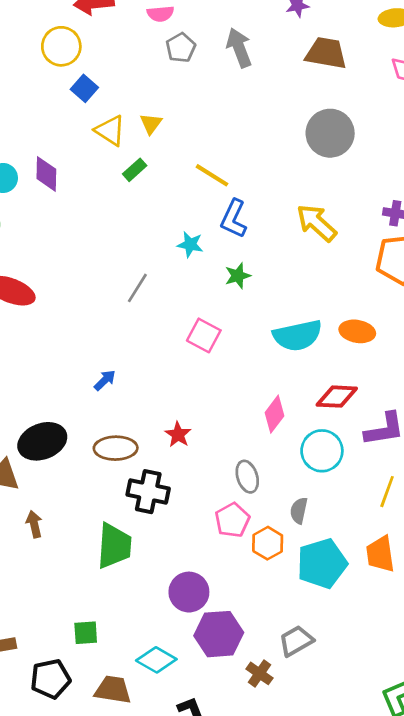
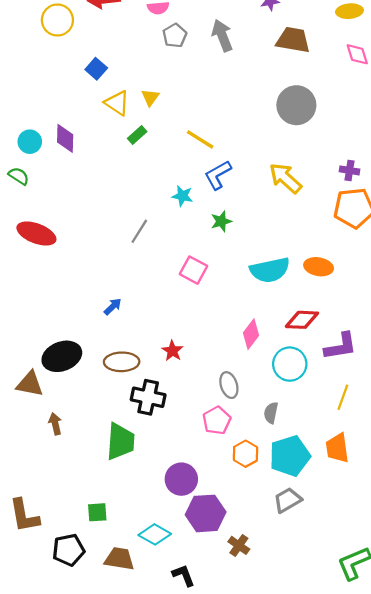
yellow circle: (61, 46) -> (57, 20), moved
blue L-shape: (234, 219) -> (218, 175), turned 36
orange hexagon: (268, 543) -> (245, 454), moved
gray trapezoid: (296, 641) -> (288, 500), moved

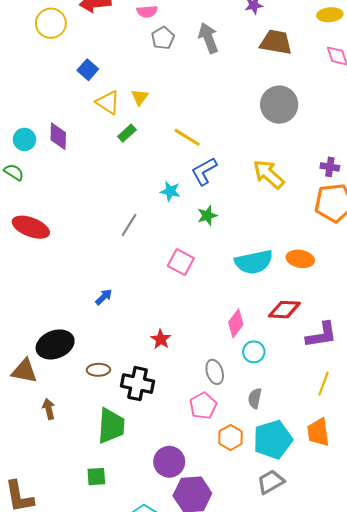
brown ellipse: (122, 362) -> (98, 370), moved, size x0.7
cyan circle: (290, 364) -> (254, 352), moved, size x0.7
green square: (97, 512) -> (96, 477), moved

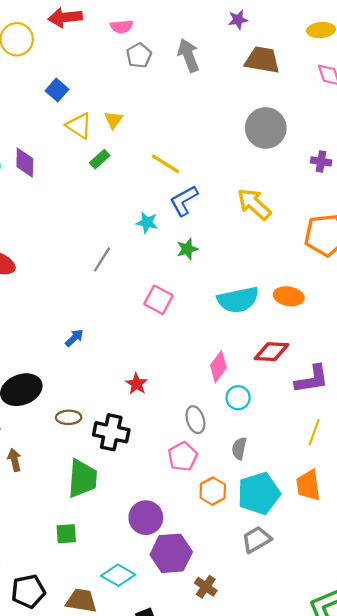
purple cross: (330, 167) -> (321, 161), moved

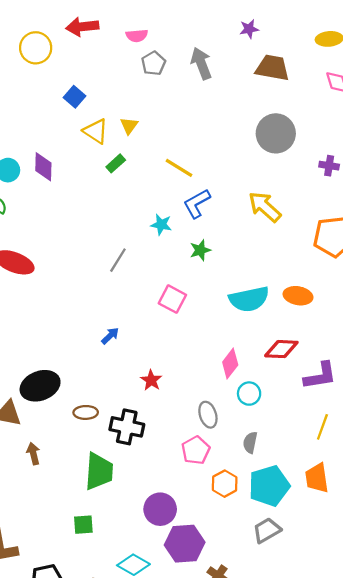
blue arrow: (74, 338) -> (110, 336), moved

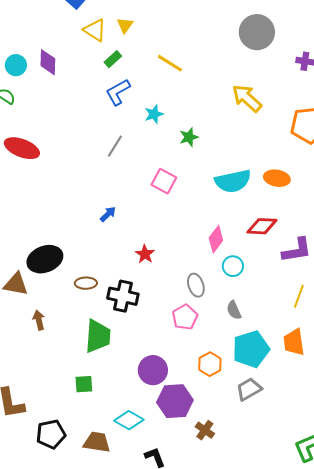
blue L-shape: (197, 203) -> (118, 92), moved
cyan star: (161, 225) -> (154, 114), turned -30
gray semicircle: (250, 442) -> (234, 310), turned -36
orange hexagon: (225, 484) -> (210, 364), moved

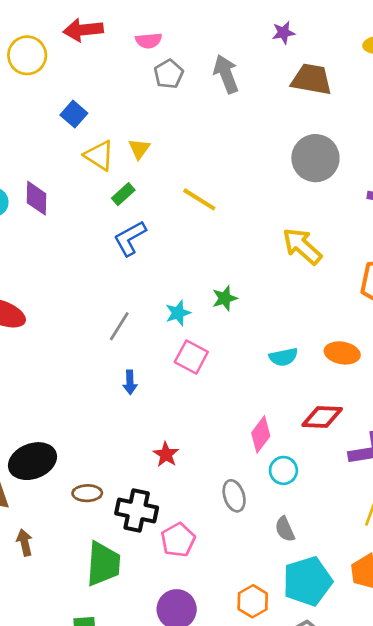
cyan star: (154, 114) -> (178, 313), moved
gray line: (115, 146) -> (119, 326), moved
cyan semicircle: (233, 181) -> (283, 357), size x0.6
blue arrow: (108, 214) -> (130, 382), moved, turned 132
pink pentagon: (185, 317) -> (178, 540), moved

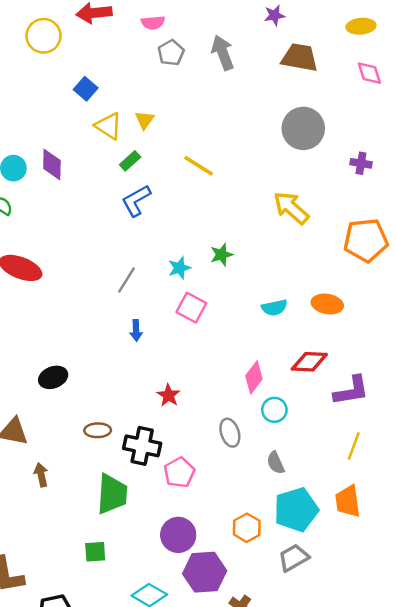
black ellipse: (32, 461) -> (53, 377), moved, size x0.7

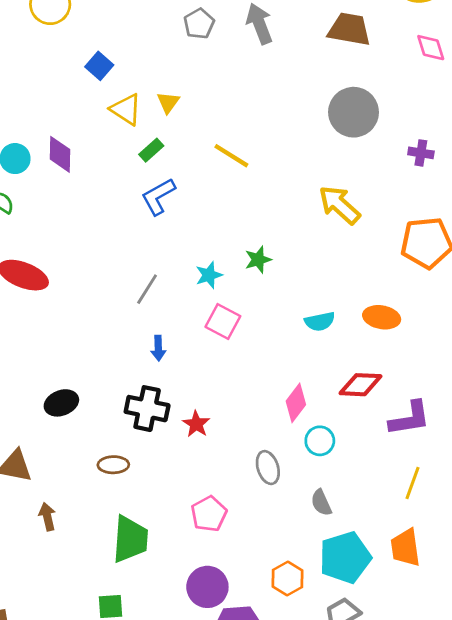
black cross: (142, 446) -> (147, 409), moved

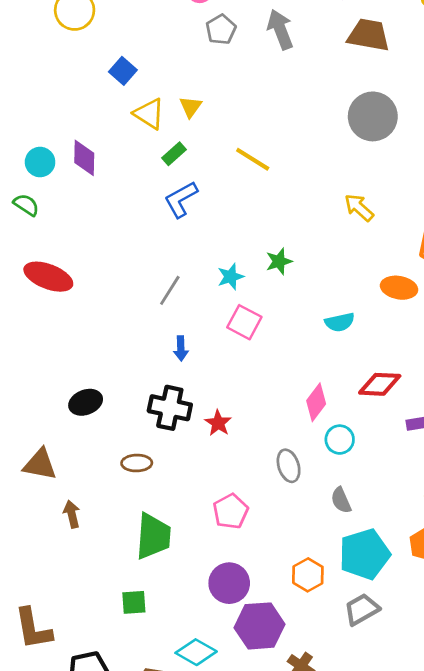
yellow arrow: (339, 205) -> (359, 208), size x0.7
orange ellipse: (382, 317) -> (399, 288), moved

